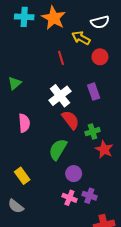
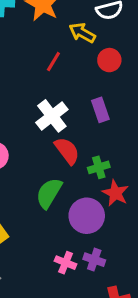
red line: (61, 58) -> (53, 62), turned 48
purple circle: (74, 174) -> (87, 216), moved, size x1.5

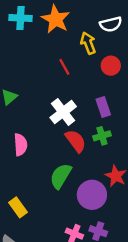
yellow arrow: (82, 33) -> (88, 43), turned 40
red line: (53, 62) -> (64, 67), turned -60
green cross: (99, 167) -> (102, 136), moved

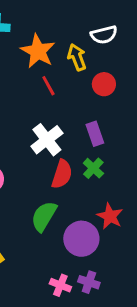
orange star: (56, 19) -> (38, 51), moved
green cross: (102, 136) -> (93, 168), turned -30
red semicircle: (76, 141) -> (62, 174), turned 55

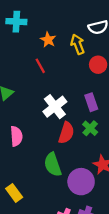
orange star: (38, 51) -> (48, 40), size x0.6
red line: (48, 86) -> (40, 66), moved
green semicircle: (44, 216) -> (53, 165), turned -50

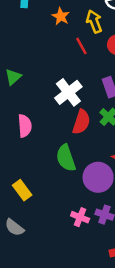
red line: (40, 66) -> (81, 46), moved

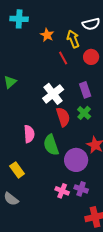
red semicircle: (81, 122) -> (63, 117), turned -36
pink semicircle: (25, 126) -> (29, 134), moved

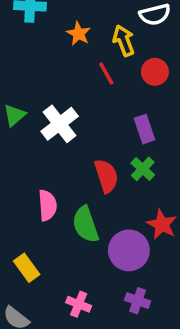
white cross: (53, 94) -> (60, 124), moved
pink cross: (62, 191) -> (79, 304), moved

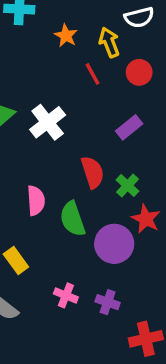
purple rectangle: (144, 129) -> (129, 127), turned 70
green cross: (143, 169) -> (127, 186), moved
purple cross: (138, 301) -> (108, 302), moved

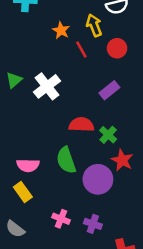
orange star: (66, 36) -> (61, 30), moved
red semicircle: (93, 172) -> (81, 125), turned -70
pink semicircle: (36, 201) -> (28, 165), moved, turned 95

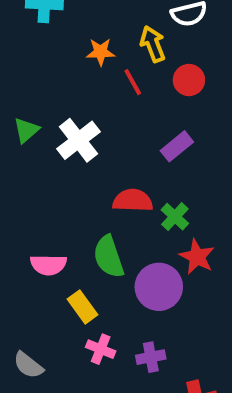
orange star: (61, 30) -> (101, 52), turned -30
yellow rectangle: (23, 192) -> (83, 307), moved
purple cross: (93, 224) -> (151, 357), turned -30

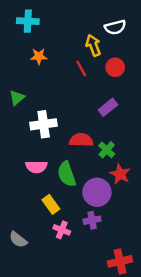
orange star: (101, 52) -> (39, 56), moved
white cross: (78, 140) -> (44, 124), moved, turned 30
pink semicircle: (48, 265) -> (36, 167), moved
purple cross: (151, 357) -> (92, 220), moved

